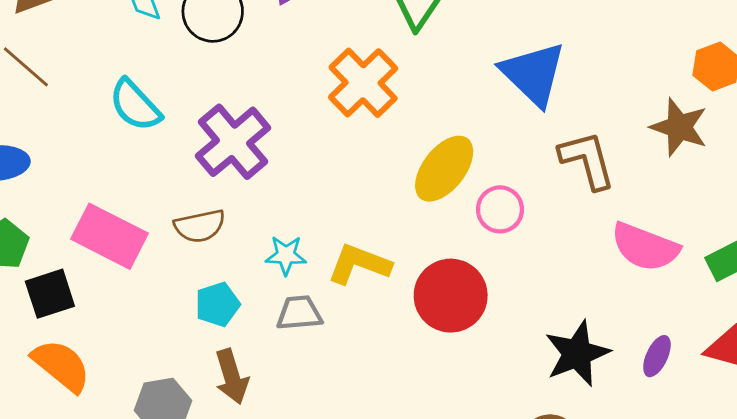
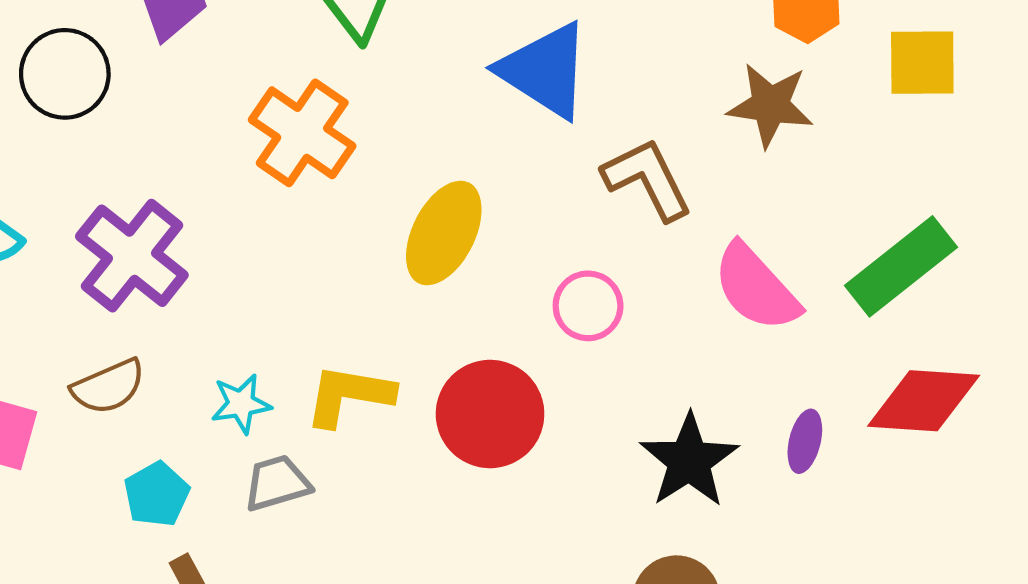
pink circle: (500, 209) -> (588, 306), moved
pink semicircle: (645, 247) -> (756, 288), turned 38

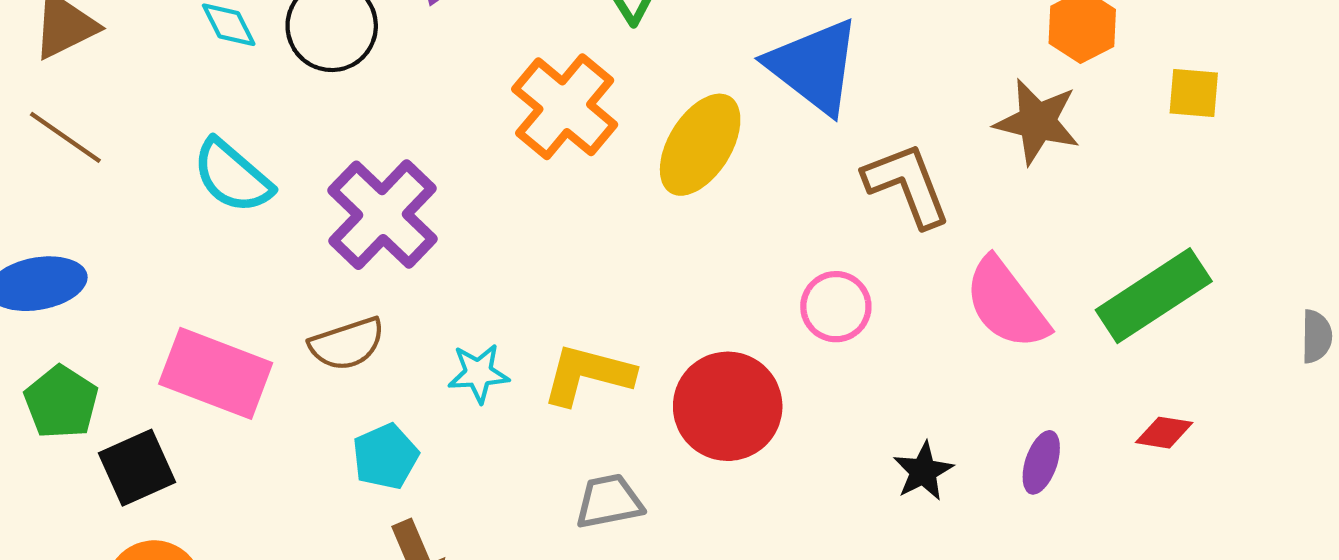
yellow square: (922, 63) -> (1194, 93), size x0.7
yellow ellipse: (444, 233) -> (700, 145), moved
red diamond: (924, 401) -> (1164, 433), size x0.5
black star: (689, 461) -> (923, 471), size x0.6
gray trapezoid: (277, 483) -> (609, 501), moved

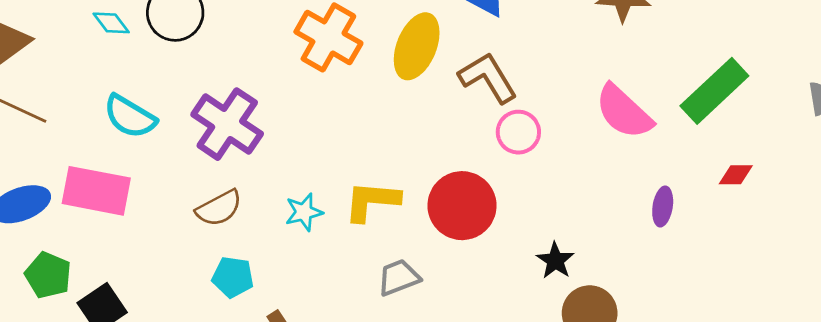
brown L-shape: (907, 185) -> (488, 78), moved
pink rectangle: (216, 373) -> (96, 191), moved
cyan pentagon: (385, 456) -> (233, 277), moved, turned -30
black star: (923, 471) -> (555, 261), moved

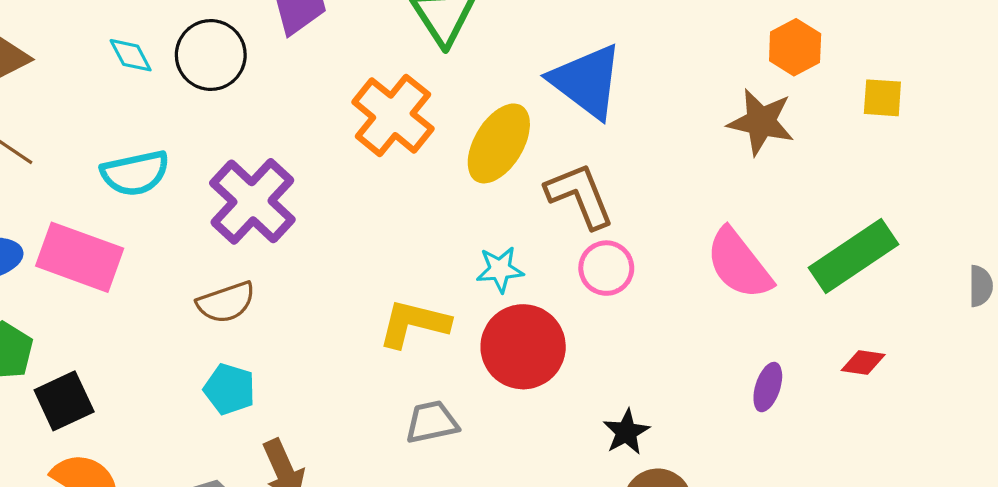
cyan semicircle: (130, 117) -> (135, 173), turned -52
cyan star: (304, 212) -> (500, 269), moved

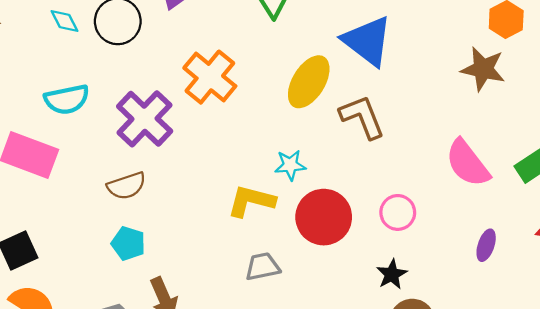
orange cross: (393, 115) -> (210, 77), moved
pink circle: (606, 268) -> (398, 212), moved
cyan star: (500, 269) -> (290, 165), moved

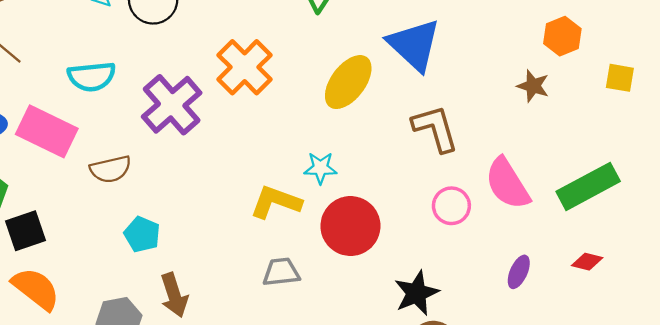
brown star: (483, 69) -> (533, 86), size x0.7
brown L-shape: (362, 117) -> (435, 129), moved
brown semicircle: (127, 186) -> (111, 169), moved
pink circle: (398, 212) -> (451, 206), moved
black star: (392, 274) -> (417, 293), size x1.4

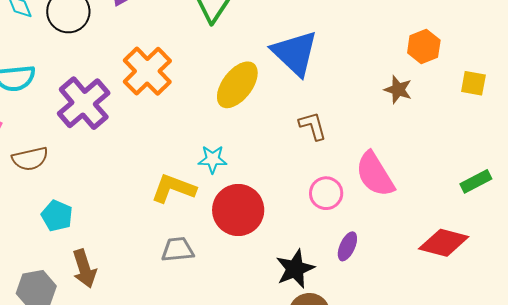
brown L-shape: (435, 129) -> (313, 126), size x0.7
green rectangle: (588, 186) -> (476, 181), moved, size x0.6
red diamond: (587, 262) -> (444, 243), size x1.8
purple ellipse: (519, 272) -> (347, 246), moved

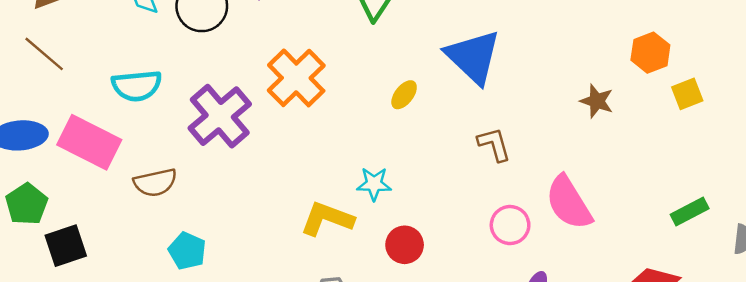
orange hexagon: (424, 47) -> (650, 53), moved
yellow square: (473, 83) -> (687, 94), turned -32
yellow ellipse: (237, 85) -> (404, 95), size x0.5
red circle: (238, 210) -> (405, 245), size x0.6

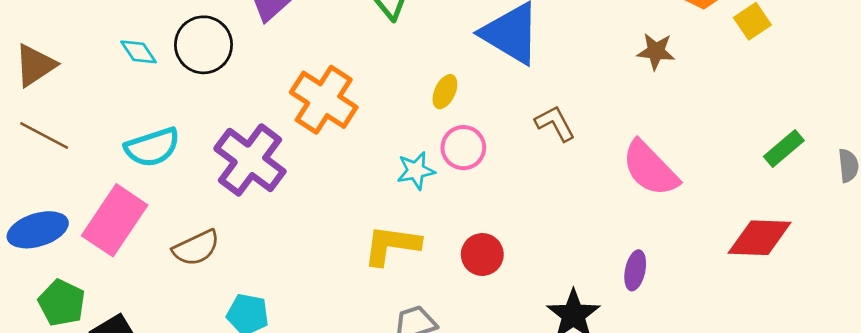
pink rectangle: (89, 142) -> (115, 220), turned -70
cyan star: (374, 184) -> (416, 171), moved
pink circle: (510, 225) -> (463, 148), moved

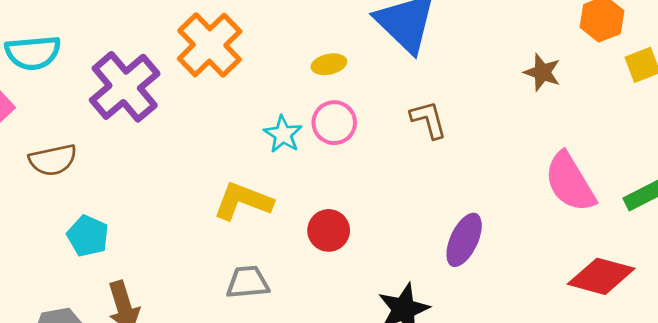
yellow ellipse: (445, 92) -> (329, 64), turned 40
pink semicircle: (650, 168) -> (570, 182), moved
cyan star: (416, 171) -> (283, 134), turned 30
purple ellipse: (635, 270) -> (464, 240), moved, size x1.4

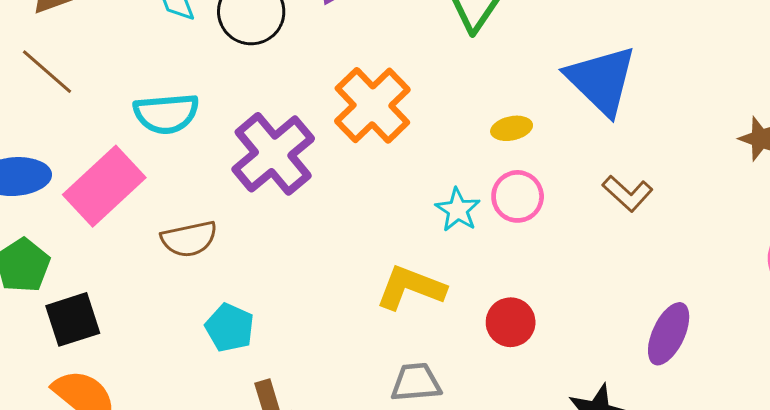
brown L-shape: (428, 120) -> (628, 193), turned 147

